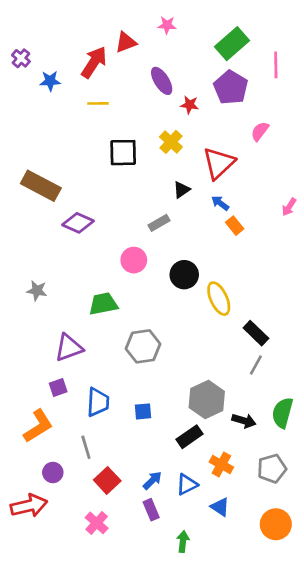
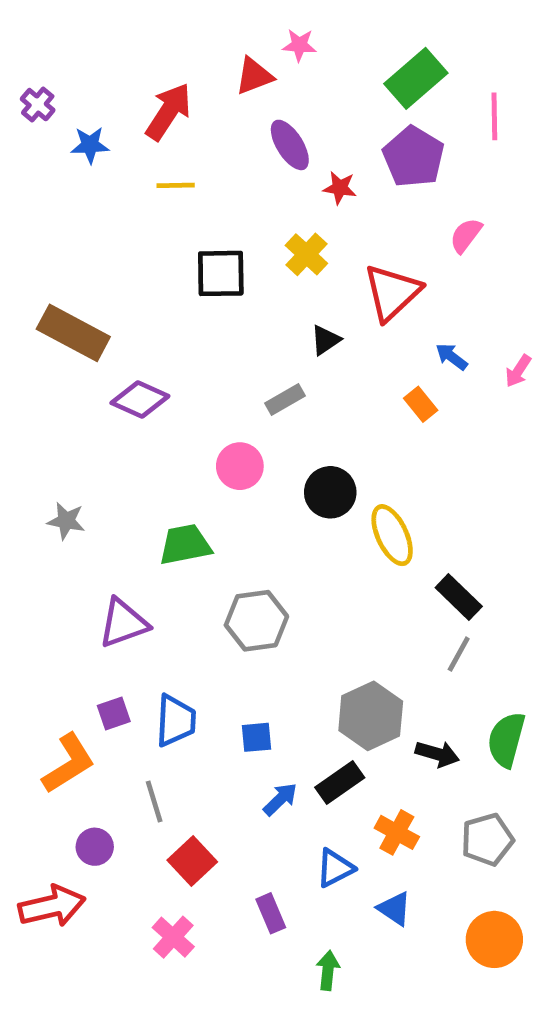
red triangle: (126, 42) -> (254, 76), moved
blue arrow: (220, 203) -> (452, 357), moved
purple square: (58, 388) -> (114, 714), moved
blue arrow: (152, 480) -> (280, 799), moved

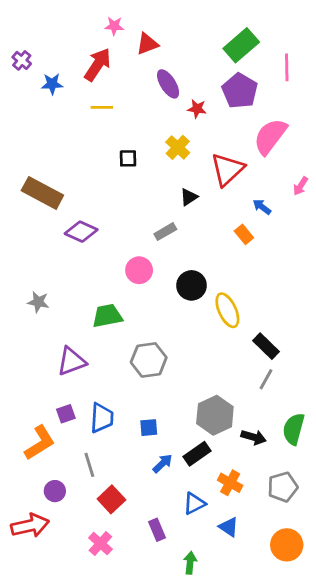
pink star: (299, 45) -> (114, 26), moved
pink semicircle: (466, 235) -> (270, 136), size x1.8
black square: (221, 273) -> (128, 158), size x0.6
pink arrow: (518, 371) -> (301, 186), moved

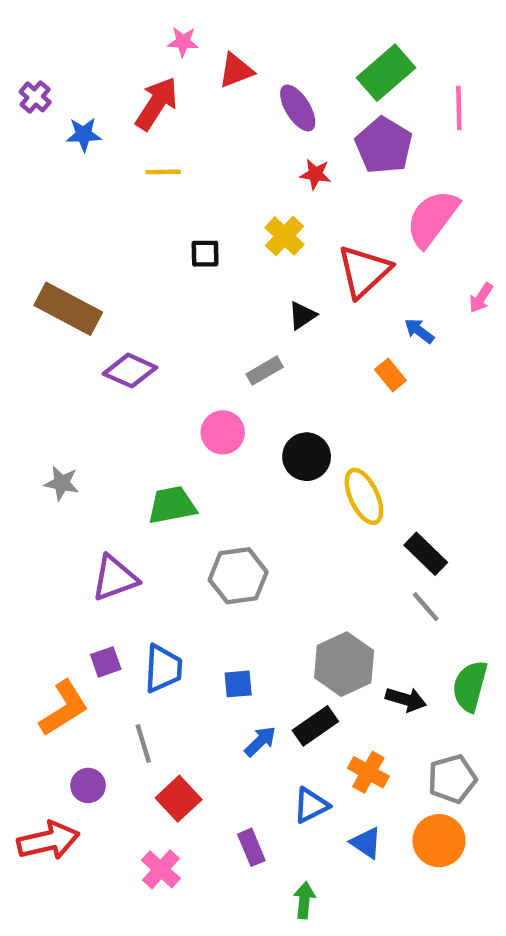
purple ellipse: (168, 84) -> (298, 108), moved
gray line: (266, 379) -> (426, 607), turned -70
orange circle: (287, 545) -> (439, 841), moved

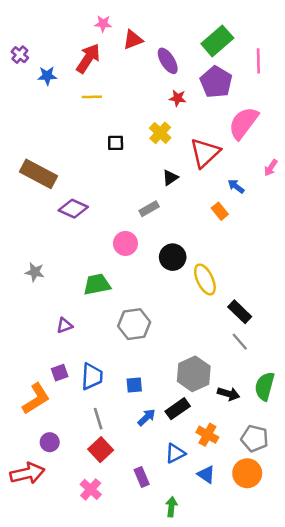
purple triangle: (115, 578) -> (65, 325), size x0.6
gray line: (143, 744) -> (98, 419), moved
gray pentagon: (452, 779) -> (255, 438), turned 30

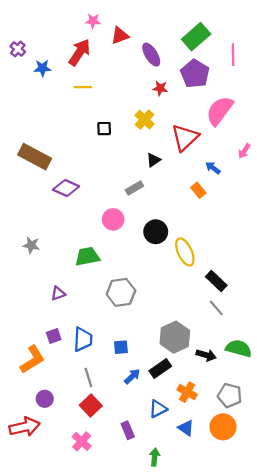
green semicircle: (265, 386) -> (239, 348), turned 90

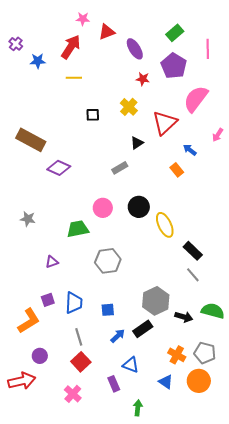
green rectangle: (196, 37) -> (175, 33), size x0.7
pink circle: (113, 219) -> (103, 208), moved
orange cross: (187, 392) -> (177, 355), moved
blue triangle: (158, 409) -> (131, 365), moved, turned 48

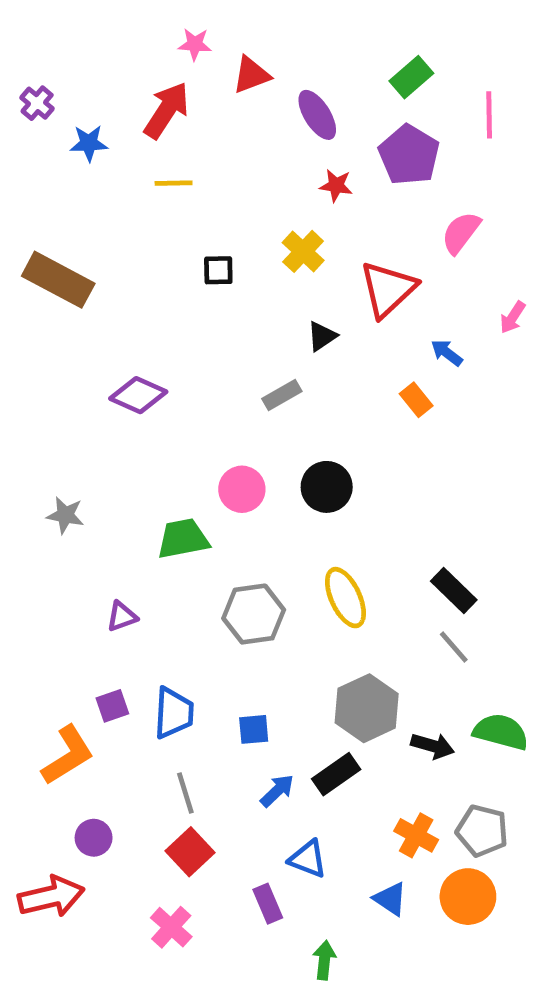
pink semicircle: (196, 99) -> (461, 233), size x0.7
brown rectangle: (31, 140) -> (58, 280), moved
yellow ellipse: (165, 225) -> (345, 598), moved

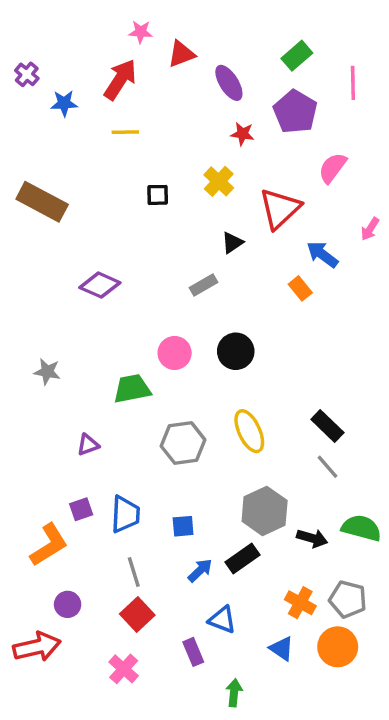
blue arrow: (447, 353) -> (322, 254), size x1.4

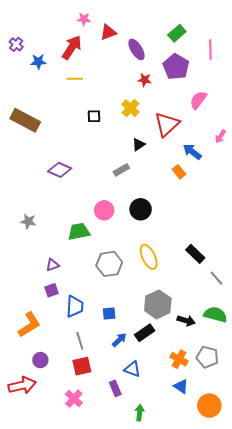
gray line: (327, 467) -> (216, 278), moved
purple square: (81, 509) -> (52, 290), moved
red square: (137, 615) -> (82, 366), turned 30
orange circle: (338, 647) -> (209, 406), moved
blue triangle: (282, 649) -> (181, 386), moved

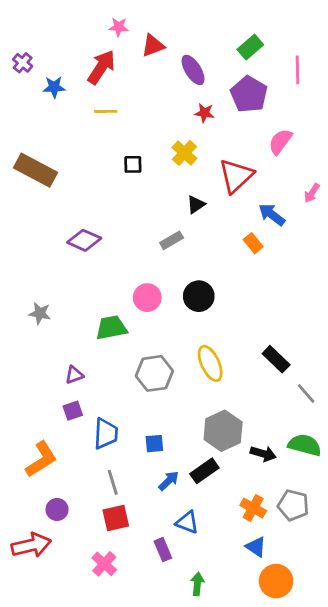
orange circle: (209, 406) -> (276, 581), moved

